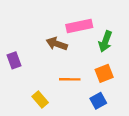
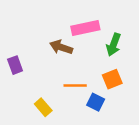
blue square: (98, 101) -> (96, 102), moved, turned -35

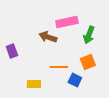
yellow rectangle: (43, 107) -> (34, 84), turned -48

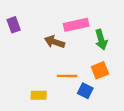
green arrow: (89, 35) -> (101, 40), turned -36
purple rectangle: (12, 51) -> (14, 25), moved

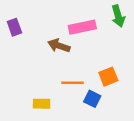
green arrow: (101, 40) -> (118, 16), moved

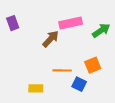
green arrow: (118, 16) -> (101, 30), moved, turned -108
brown arrow: (59, 46) -> (51, 39), turned 114

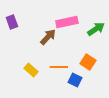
orange square: (93, 65) -> (88, 62), turned -35
yellow rectangle: (36, 88) -> (31, 70), moved, turned 40

